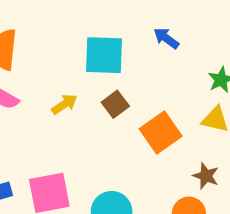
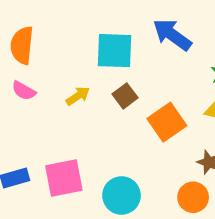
blue arrow: (166, 38) -> (172, 35), size x1.6

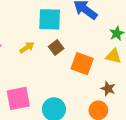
orange square: (167, 122) -> (82, 64), turned -35

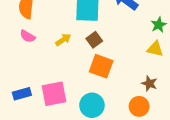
orange square: (82, 64) -> (101, 66), moved

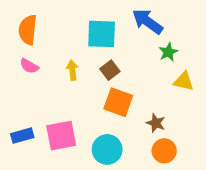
green star: (159, 25) -> (168, 52), moved
yellow arrow: (63, 40) -> (72, 70), turned -63
brown star: (149, 83) -> (156, 123), moved

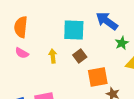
orange square: (118, 102) -> (98, 77), moved, turned -30

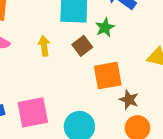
green star: (122, 43) -> (105, 27), moved

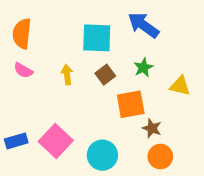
green star: (105, 27) -> (143, 68), moved
pink square: (33, 112) -> (56, 141), turned -36

